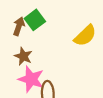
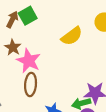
pink star: (31, 79) -> (29, 61), moved

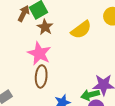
brown star: (13, 47) -> (45, 27), moved

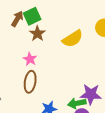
pink star: (39, 53) -> (30, 59), size x0.6

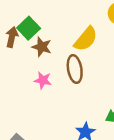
brown ellipse: (30, 82) -> (75, 69), moved

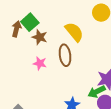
yellow semicircle: (86, 39) -> (74, 32), turned -80

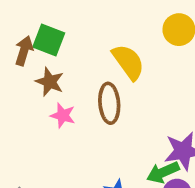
green square: (30, 22) -> (49, 40), turned -30
brown star: (40, 37) -> (50, 82), moved

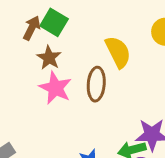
pink star: (63, 115) -> (55, 88), size x1.5

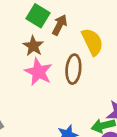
brown arrow: (32, 28) -> (60, 25), moved

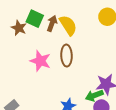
yellow semicircle: (92, 42) -> (68, 25), moved
brown star: (33, 46) -> (19, 28), moved

